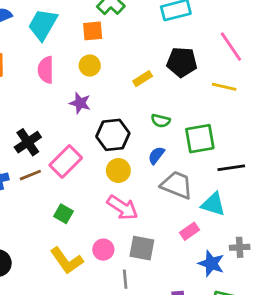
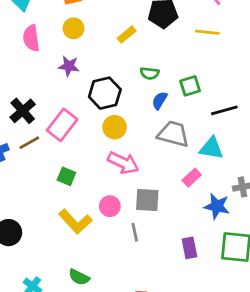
green square: (200, 139) -> (190, 86), size x0.7
blue semicircle: (156, 155) -> (160, 101), moved

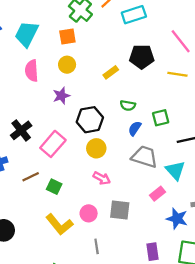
purple star: (69, 66) -> (61, 96), turned -30
brown line: (29, 143) -> (31, 177), moved
cyan triangle: (211, 148) -> (175, 170), turned 35
pink arrow: (123, 163) -> (102, 178), size x0.7
gray line: (135, 232) -> (97, 246), moved

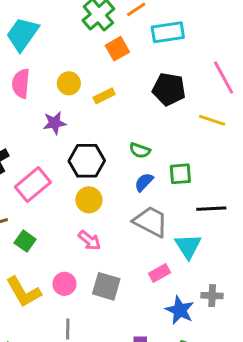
orange square: (67, 36) -> (117, 49), moved, turned -30
yellow rectangle: (111, 72) -> (104, 96), moved

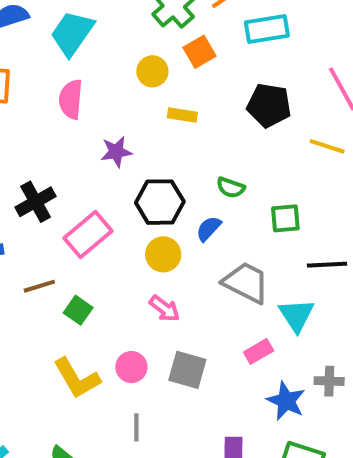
yellow circle: (69, 83) -> (152, 71), moved
yellow rectangle: (104, 96) -> (182, 115), turned 36
blue semicircle: (144, 182) -> (209, 229), moved

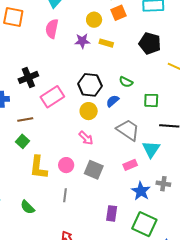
purple star: (116, 152) -> (82, 41), moved
green square: (78, 310) -> (23, 141), moved
yellow L-shape: (77, 378) -> (38, 167), turned 30

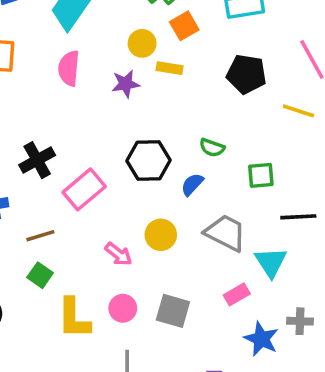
yellow rectangle: (106, 43) -> (170, 68), moved
yellow circle: (89, 111) -> (161, 235), moved
pink arrow: (86, 138) -> (118, 254), moved

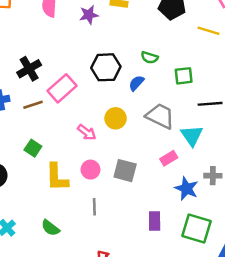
brown line: (40, 236) -> (33, 105), moved

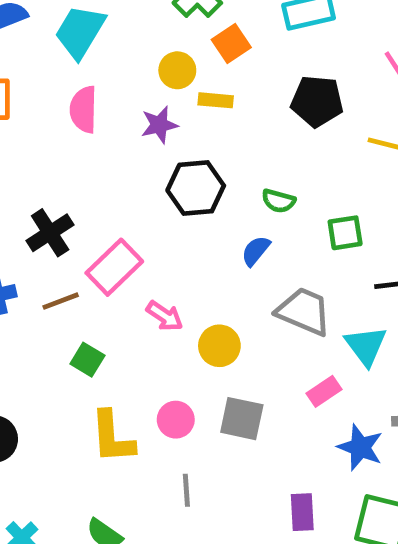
black hexagon: (106, 67) -> (196, 188), moved
yellow circle: (116, 118) -> (219, 346), moved
pink arrow: (87, 132) -> (165, 316), moved
green square: (33, 148) -> (87, 360), moved

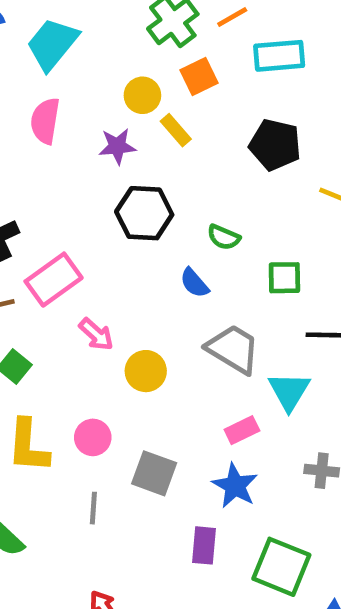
yellow rectangle: (216, 100) -> (176, 130), turned 36
blue semicircle: (256, 251) -> (194, 283), turned -88
gray square: (242, 419) -> (154, 473), moved
blue star: (360, 447) -> (235, 486), moved

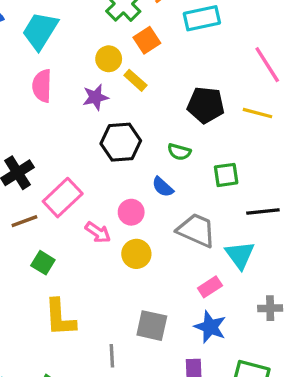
black pentagon: (275, 145) -> (206, 105), moved
pink circle: (93, 437) -> (131, 212), moved

